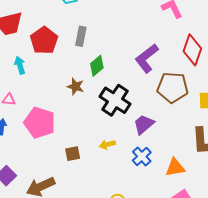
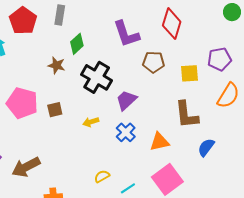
purple L-shape: (147, 58) -> (126, 34), turned -68
brown pentagon: (173, 87) -> (154, 62), size x0.7
brown square: (73, 154) -> (55, 110), moved

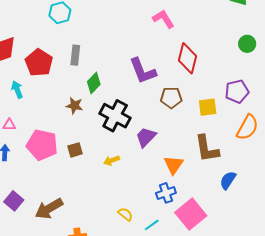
blue cross: (126, 132) -> (166, 193), moved, turned 30
orange triangle: (160, 142) -> (174, 165), moved, turned -40
yellow semicircle: (102, 176) -> (125, 214), turned 70

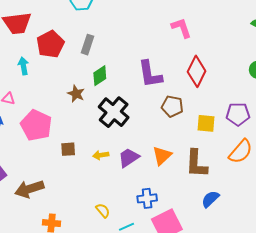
purple trapezoid: (146, 137) -> (129, 158), moved
brown square: (75, 150) -> (68, 149), moved
orange triangle: (174, 165) -> (162, 156), moved

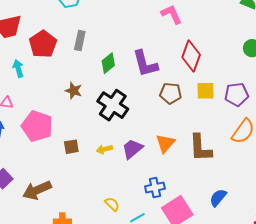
green diamond: (100, 76) -> (108, 63), moved
yellow square: (206, 123) -> (206, 91), moved
blue semicircle: (210, 199) -> (218, 198), moved

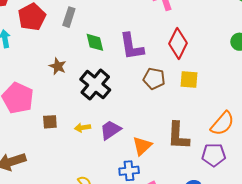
green diamond: (108, 63) -> (95, 42), turned -70
purple pentagon: (237, 94) -> (214, 155), moved
orange triangle: (165, 143) -> (142, 146), moved

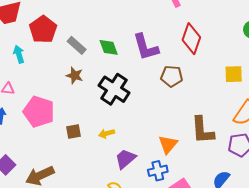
gray rectangle: (69, 17) -> (77, 45), moved, turned -60
yellow square: (189, 80) -> (234, 74), moved
purple trapezoid: (110, 130) -> (125, 159), moved

